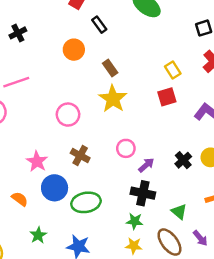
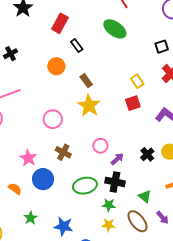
green ellipse: (86, 202) -> (85, 186), moved

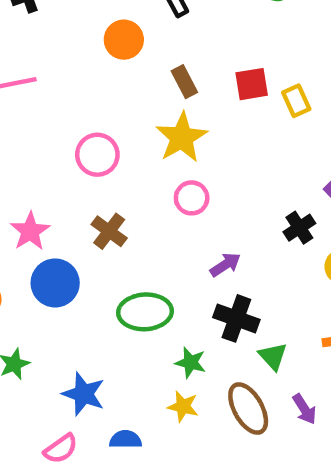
red square: (133, 103) -> (252, 84), moved
pink circle: (100, 146) -> (192, 198), moved
black cross: (147, 154) -> (299, 228), moved
black cross: (115, 182) -> (236, 318), moved

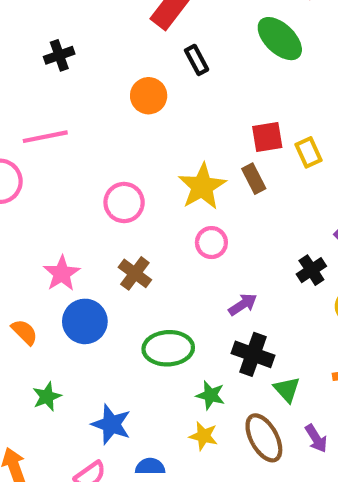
brown rectangle: (184, 82) -> (254, 179), moved

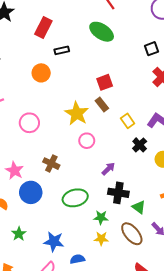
black rectangle: (197, 60) -> (62, 50), turned -64
yellow rectangle: (309, 152) -> (128, 121), moved
pink circle: (124, 202) -> (29, 123), moved

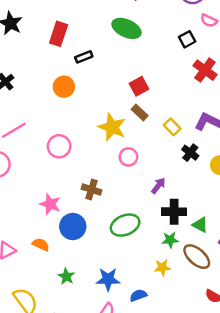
green star: (101, 217) -> (170, 240), moved

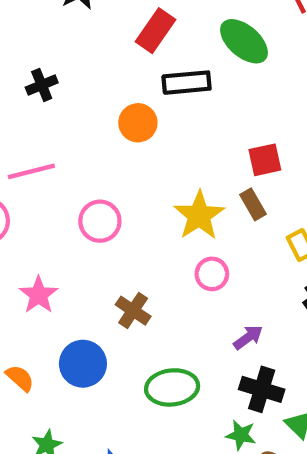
green ellipse: (126, 28) -> (244, 41), moved
black rectangle: (84, 57) -> (187, 83), size x1.5
pink star: (50, 204) -> (39, 295), moved

